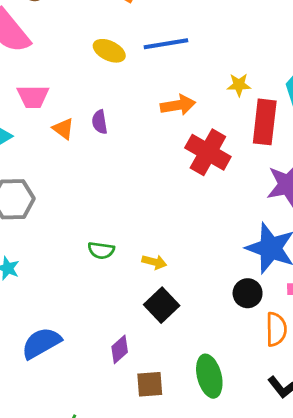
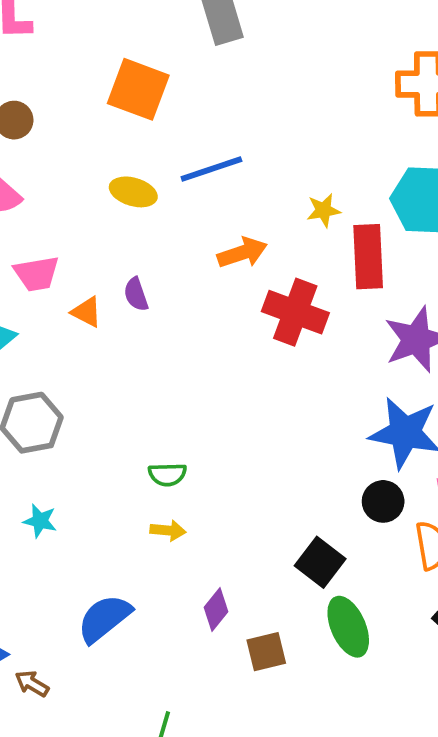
yellow arrow: (154, 262) -> (168, 531), moved
black square: (162, 305) -> (320, 562), moved

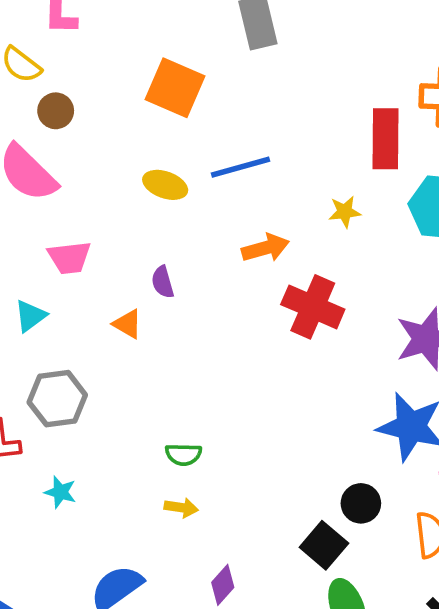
red rectangle: (368, 257) -> (385, 139), moved
orange triangle: (87, 312) -> (128, 324), moved
black circle: (383, 501) -> (361, 503), moved

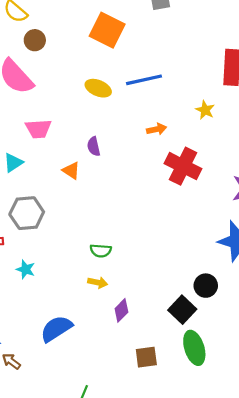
yellow star: (345, 212) -> (205, 110), turned 30
orange arrow: (266, 248) -> (156, 129), size x0.7
purple diamond: (223, 585) -> (121, 310), moved

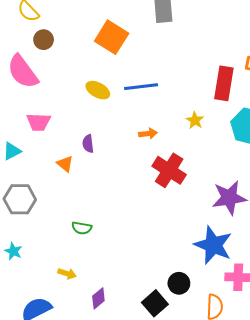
green semicircle: (101, 251) -> (82, 228), moved
yellow arrow: (98, 282) -> (67, 273), moved

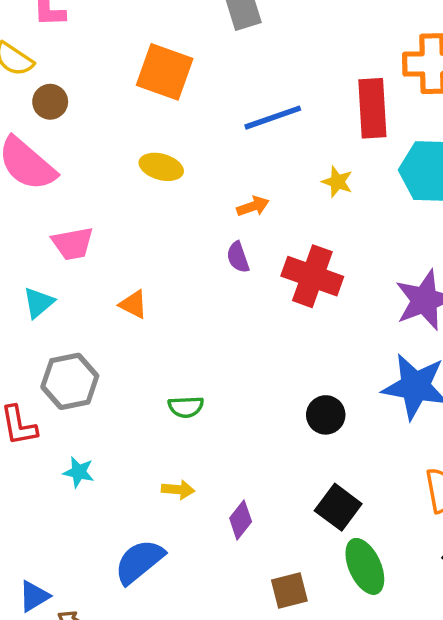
blue line: (141, 87) -> (273, 118), moved
orange arrow: (148, 134) -> (253, 206), moved
purple semicircle: (88, 144) -> (238, 257), moved
black circle: (179, 283) -> (326, 415), moved

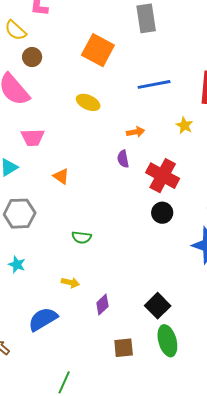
black circle: (326, 415) -> (162, 213), moved

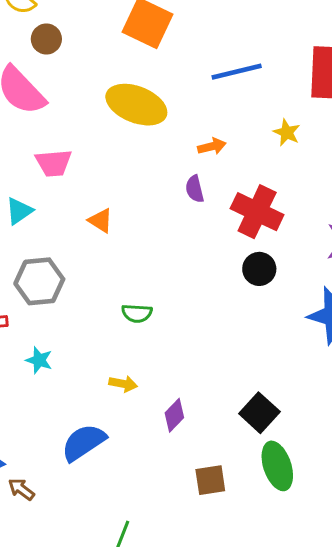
yellow ellipse: (88, 102) -> (136, 105), size x1.6

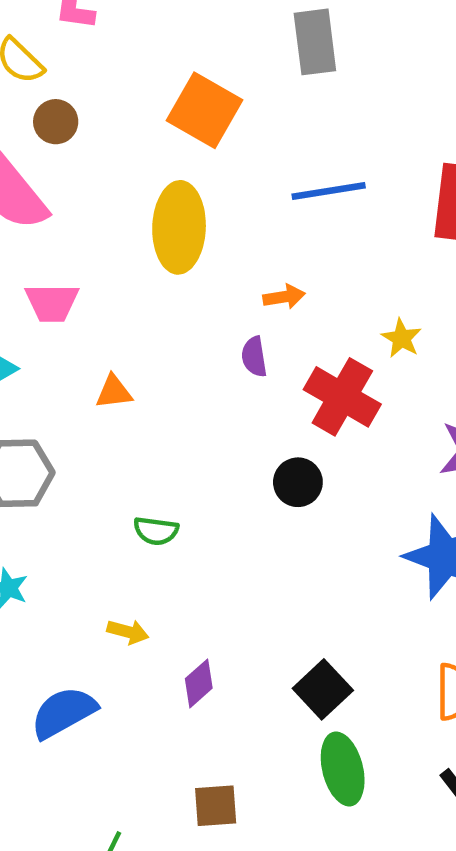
yellow ellipse: (136, 105) -> (179, 227), turned 66
yellow star: (287, 133) -> (402, 338), moved
orange triangle: (101, 221) -> (114, 392), turned -44
black circle: (259, 269) -> (298, 482), moved
brown square: (210, 480) -> (216, 806), moved

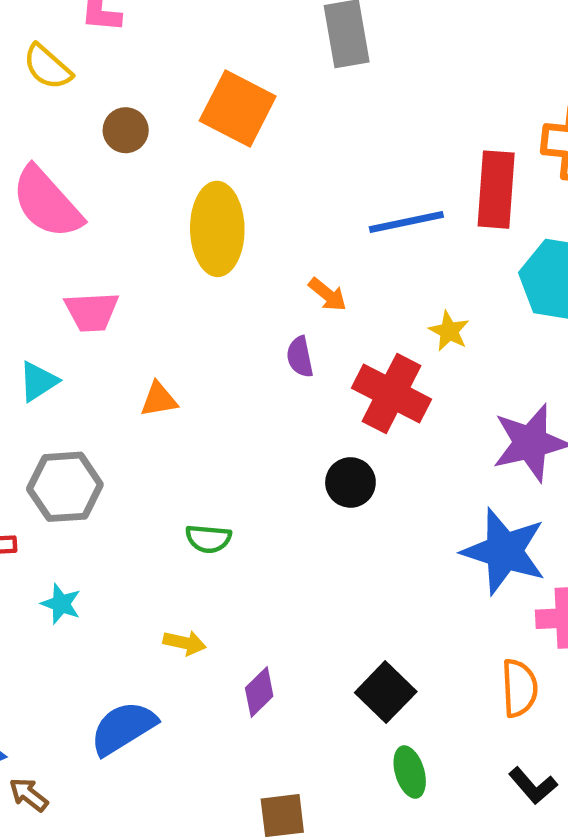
brown circle: (56, 122) -> (126, 130), moved
blue line: (329, 191) -> (406, 222), moved
orange arrow: (284, 297) -> (327, 295), turned 51
green ellipse: (343, 769) -> (410, 772), size x0.7

